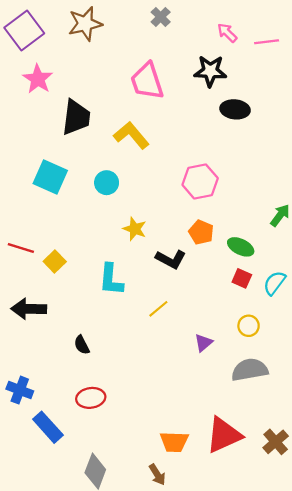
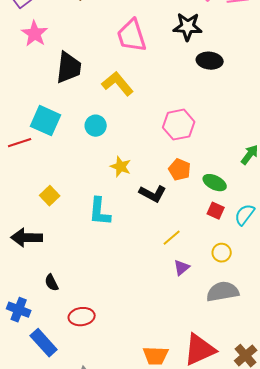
red line: (21, 248) -> (20, 143), moved, turned -35
yellow line: (158, 309) -> (172, 238), moved
black semicircle: (82, 345) -> (52, 283), moved

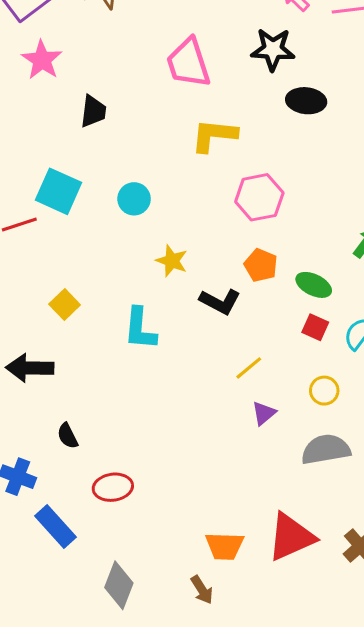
black trapezoid: (69, 68) -> (93, 111), size x0.7
yellow L-shape: (118, 84) -> (214, 135), moved, turned -44

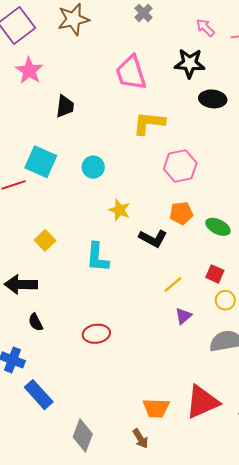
orange pentagon: (261, 265) -> (181, 213), turned -30
red square: (315, 327) -> (215, 274), moved
black semicircle: (68, 436) -> (36, 322), moved
red ellipse: (113, 487) -> (96, 334), moved

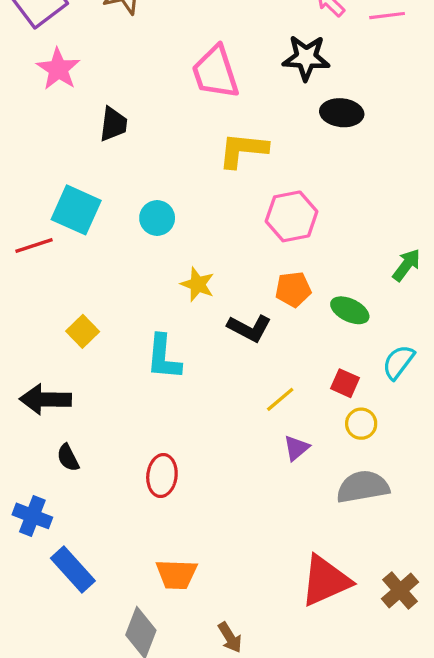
red ellipse: (96, 334) -> (162, 475), turned -75
orange trapezoid: (156, 408) -> (177, 574), moved

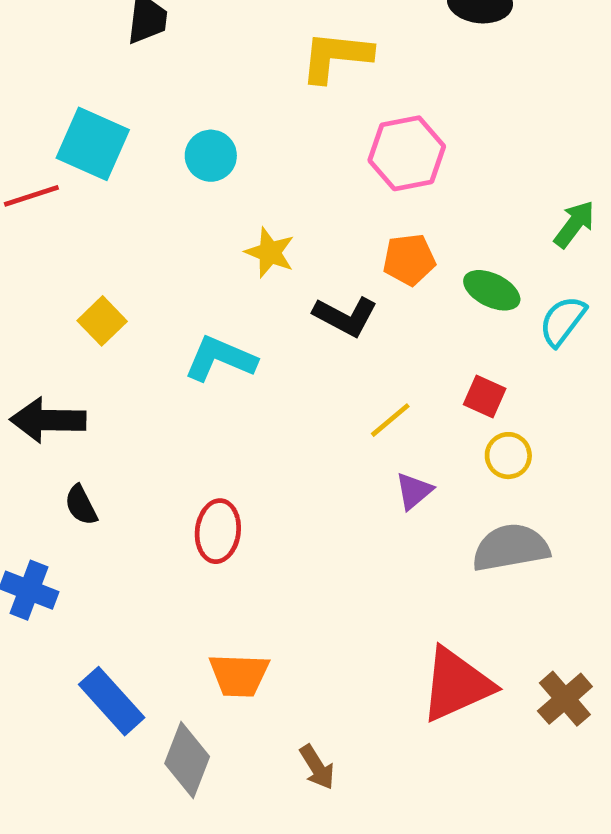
cyan L-shape: (164, 357) -> (220, 359), turned 108
cyan semicircle: (398, 362) -> (563, 321), moved
blue rectangle: (73, 569) -> (112, 701), moved

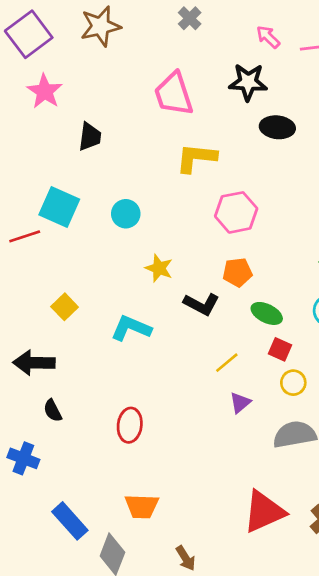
green ellipse: (492, 290) -> (267, 313), moved

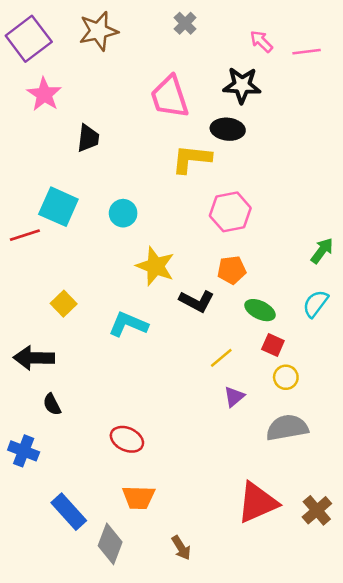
black ellipse: (277, 127) -> (228, 129), moved
yellow star: (159, 268) -> (155, 266), size x1.4
red ellipse: (130, 425) -> (127, 439), moved, turned -72

